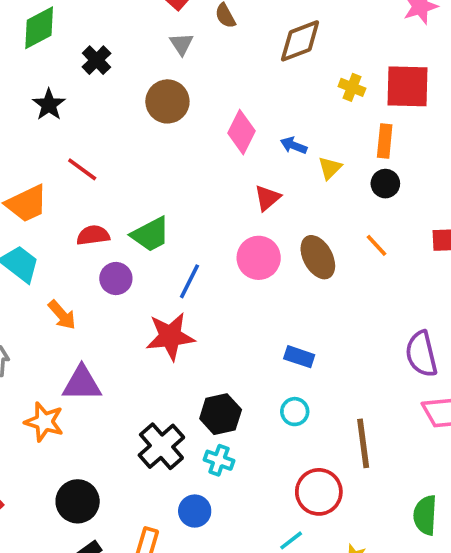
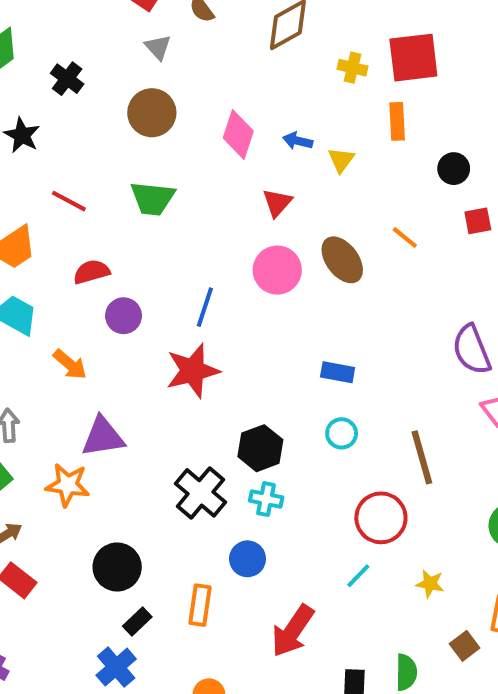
black circle: (385, 184) -> (454, 169), moved
green trapezoid: (150, 234) -> (152, 198), moved, turned 42

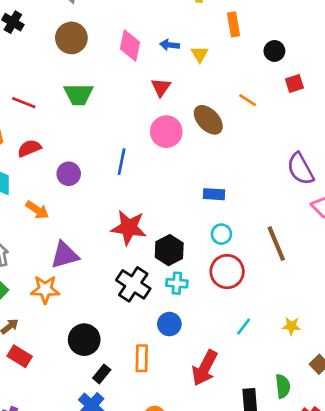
red semicircle: (92, 272) -> (29, 148), moved
red star: (193, 371) -> (129, 228), moved, turned 30
red circle: (381, 518) -> (227, 272), moved

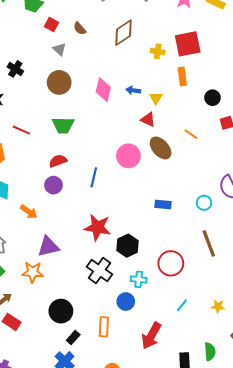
red triangle: (161, 87) -> (148, 120), moved, turned -42
red semicircle: (29, 148) -> (58, 161), moved
cyan circle: (221, 234) -> (204, 203), moved
cyan cross: (177, 283) -> (139, 279), moved

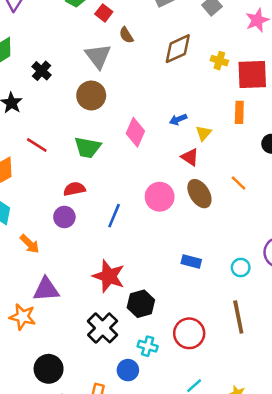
red square: (51, 25) -> (104, 13), moved
gray triangle: (59, 49) -> (98, 56), size x1.6
yellow cross: (158, 51) -> (219, 61), moved
pink diamond: (103, 90) -> (135, 132), moved
blue arrow: (133, 90) -> (178, 119), turned -40

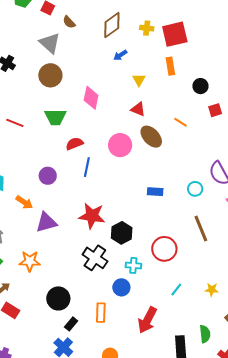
blue arrow: (178, 119) -> (120, 55), moved
yellow triangle: (204, 133) -> (139, 80), moved
red semicircle: (74, 189) -> (74, 144), moved
purple triangle: (46, 289) -> (46, 222), moved

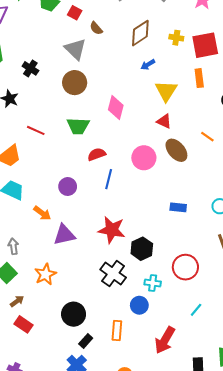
yellow triangle: (139, 80) -> (166, 91), size x1.6
orange star: (30, 261) -> (45, 274), turned -30

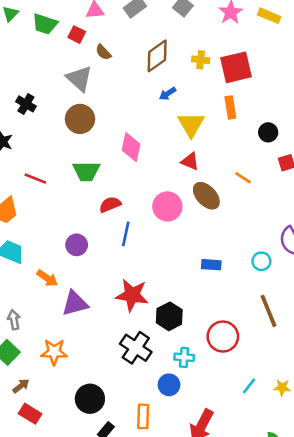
orange star: (45, 274) -> (54, 352), turned 30
cyan line: (196, 310) -> (249, 386), moved

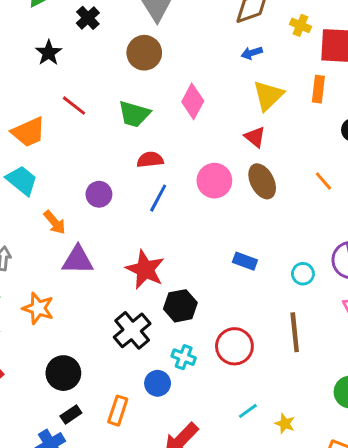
orange line: (243, 178) -> (323, 181), moved

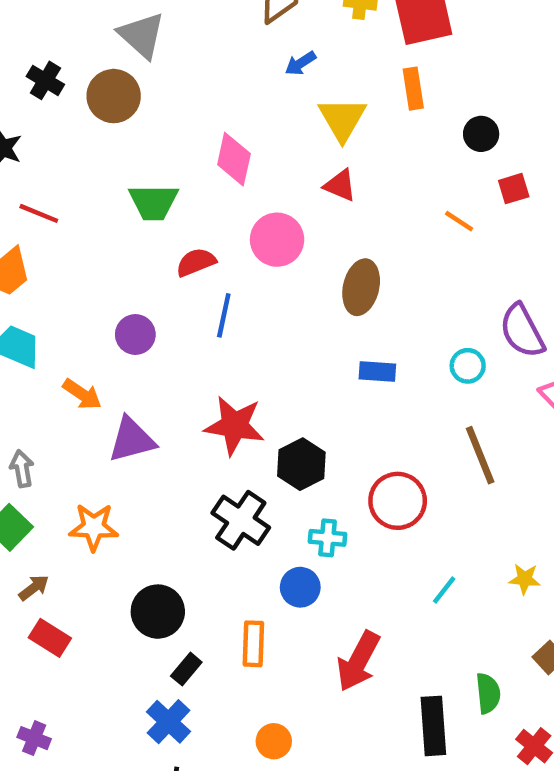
brown circle: (144, 53) -> (114, 96), moved
red line: (74, 106) -> (39, 213), moved
pink circle: (214, 181) -> (277, 240), moved
brown ellipse: (262, 181) -> (361, 287), moved, turned 56
yellow star: (285, 424) -> (525, 579), moved

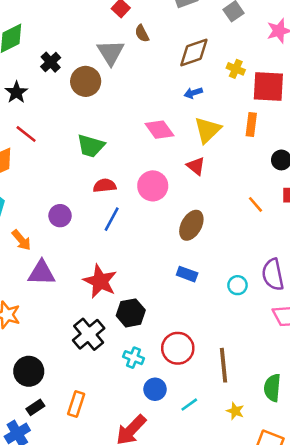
pink diamond: (234, 159) -> (159, 130), moved, turned -64
brown line: (480, 455) -> (224, 365), moved
blue circle: (300, 587) -> (155, 389), moved

